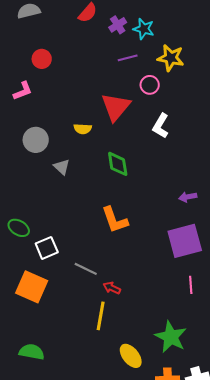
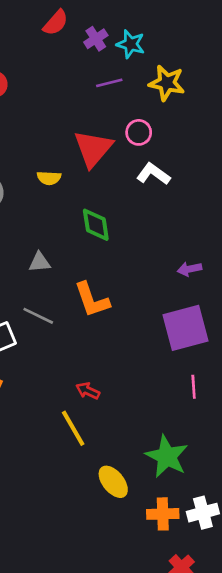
pink circle: (150, 85) -> (139, 132), moved
white L-shape: (161, 126) -> (153, 174), turned 95
gray triangle: (62, 167) -> (40, 262), moved, turned -48
gray line: (86, 269) -> (38, 316), moved
yellow line: (101, 316) -> (73, 428), turned -40

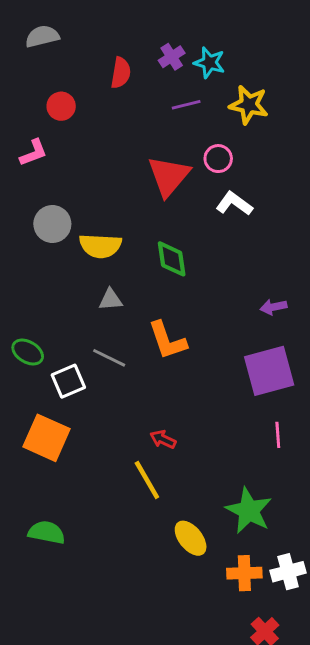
red semicircle: (56, 23) -> (121, 73), moved, turned -32
yellow semicircle: (49, 178) -> (100, 246), moved, size x1.6

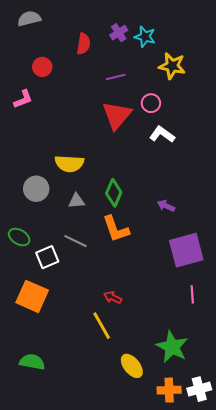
purple line: (186, 105) -> (116, 77), moved
gray circle: (52, 224) -> (36, 189), moved
green diamond: (172, 259) -> (114, 193), moved, turned 32
purple arrow: (273, 307) -> (166, 206), moved, turned 36

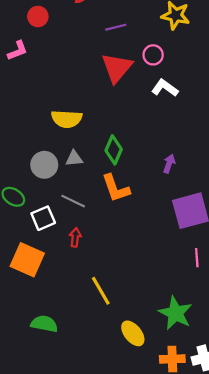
gray circle: (36, 189) -> (44, 165), moved
purple arrow: (166, 206) -> (169, 164), turned 84
red arrow: (113, 297) -> (75, 237), moved, turned 72
green semicircle: (32, 362) -> (44, 324), moved

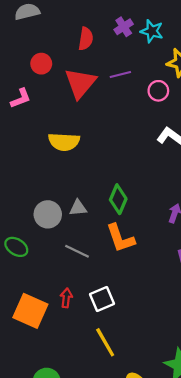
pink circle: (153, 55) -> (158, 91), moved
red triangle: (117, 68) -> (80, 83), moved
yellow semicircle: (67, 119) -> (64, 142), moved
white square: (43, 218) -> (102, 299), moved
red arrow: (75, 237) -> (66, 298), moved

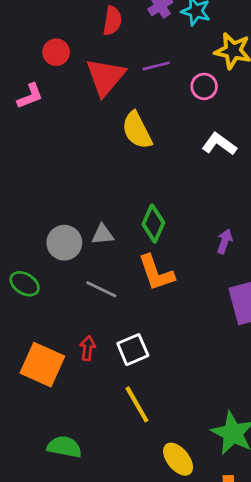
yellow semicircle: (64, 142) -> (137, 130), moved, turned 60

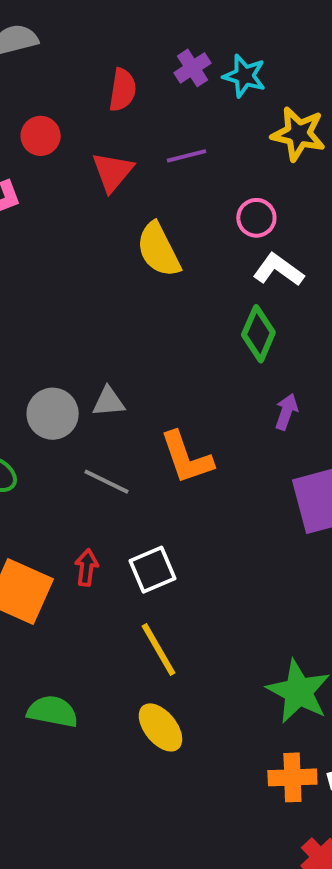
red triangle: (105, 77) -> (113, 172), size x0.7
pink circle: (204, 86) -> (256, 218), moved
green diamond: (153, 223) -> (258, 334), moved
yellow ellipse: (178, 459) -> (160, 727), moved

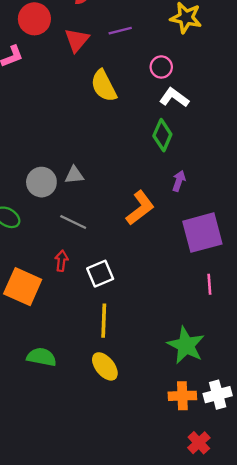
red circle: (41, 136) -> (34, 19), size x1.4
orange L-shape: (186, 458) -> (140, 208), moved, turned -108
red arrow: (87, 568) -> (61, 261), moved
yellow line: (158, 650) -> (104, 321), turned 32

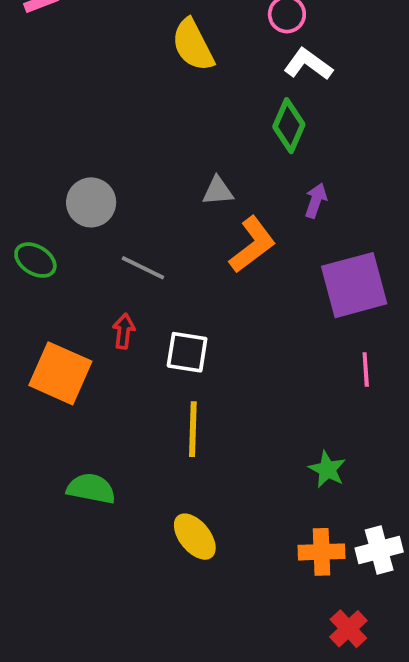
gray triangle: (74, 175) -> (218, 191), moved
white square: (100, 274) -> (187, 352), turned 32
green star: (186, 345) -> (327, 469), size x0.6
yellow ellipse: (105, 366) -> (195, 537), moved

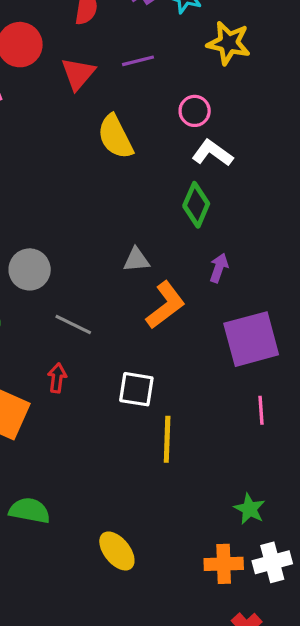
white square: (187, 352) -> (136, 389), moved
yellow line: (193, 429) -> (167, 439), moved
green star: (327, 469) -> (250, 509), moved

